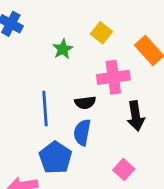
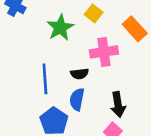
green star: (63, 49) -> (60, 28), size x1.5
black arrow: (136, 116) -> (118, 105), moved

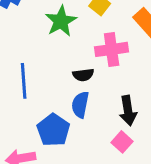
blue line: (45, 79) -> (24, 81), moved

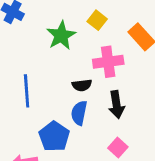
black arrow: (128, 111) -> (116, 105), moved

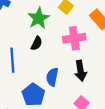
black semicircle: (82, 85) -> (37, 43), moved, turned -56

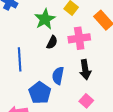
black semicircle: (37, 43) -> (52, 42), moved

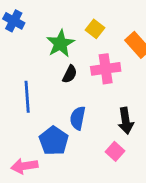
black arrow: (85, 70) -> (126, 121), moved

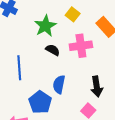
black semicircle: (70, 74) -> (53, 50), turned -88

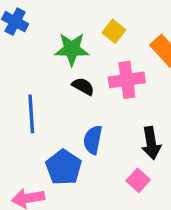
green star: (45, 26) -> (72, 49), turned 30

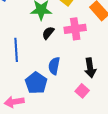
black semicircle: (83, 86) -> (48, 33), turned -80

